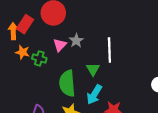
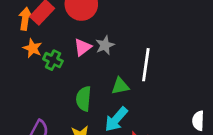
green triangle: (93, 69) -> (120, 86), turned 40
green semicircle: (67, 83) -> (84, 99), size x0.7

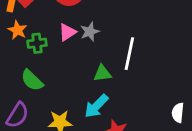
green cross: (53, 60) -> (37, 43), turned -36
green semicircle: (84, 99) -> (32, 80), moved, turned -55

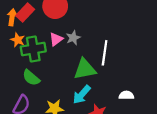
green cross: (37, 43) -> (33, 49), size x1.6
green triangle: (102, 73) -> (85, 69), size x1.6
white semicircle: (178, 113) -> (126, 95), moved, turned 88

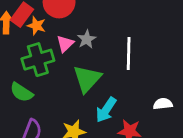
orange star: (18, 40) -> (36, 26), moved
green triangle: (85, 69) -> (87, 79), moved, turned -30
green semicircle: (31, 78) -> (21, 92), moved

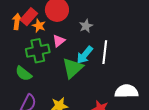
gray star: (87, 39) -> (86, 26), moved
white semicircle: (163, 104) -> (126, 91), size x1.6
cyan arrow: (106, 110) -> (85, 55), moved

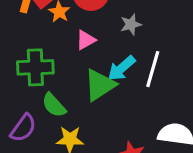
green cross: (38, 51) -> (35, 67), moved
green semicircle: (24, 74) -> (54, 105), moved

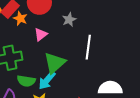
cyan arrow: (122, 68) -> (47, 80), moved
green semicircle: (54, 105) -> (26, 81), turned -30

